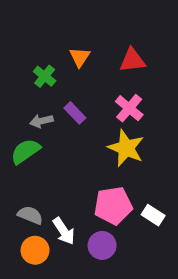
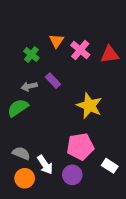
red triangle: (132, 60) -> (110, 55), moved
pink cross: (129, 108) -> (80, 50), moved
white rectangle: (153, 215) -> (110, 166), moved

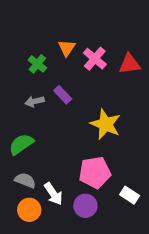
green semicircle: (18, 108) -> (21, 144), moved

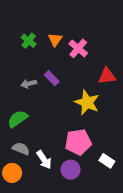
green cross: (37, 64) -> (29, 41), moved
red triangle: (130, 64) -> (107, 76), moved
orange circle: (29, 210) -> (12, 173), moved

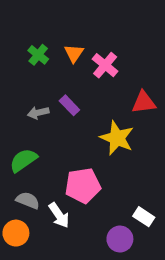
pink pentagon: (78, 142) -> (83, 186), moved
purple circle: (71, 170) -> (120, 239), moved

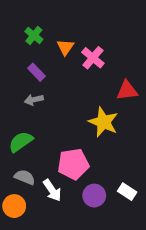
green cross: (38, 55) -> (34, 35), moved
purple rectangle: (69, 105) -> (36, 72), moved
purple circle: (120, 239) -> (94, 196), moved

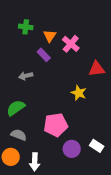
green cross: (34, 35) -> (26, 27), turned -32
purple rectangle: (36, 72) -> (44, 55), moved
yellow star: (103, 122) -> (79, 93), size x0.7
white arrow: (52, 190) -> (35, 162), moved, turned 36

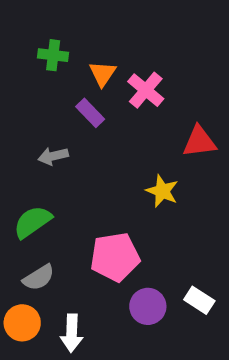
gray semicircle: (19, 135) -> (39, 278), turned 126

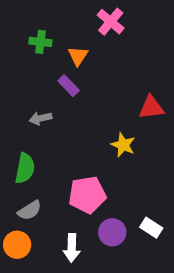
pink cross: (146, 90) -> (111, 22), moved
green semicircle: (32, 222) -> (25, 168), turned 136
white arrow: (72, 333) -> (72, 248), moved

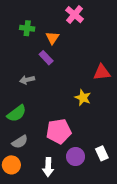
green semicircle: (25, 168) -> (17, 113), turned 42
white rectangle: (151, 228) -> (102, 153), turned 32

